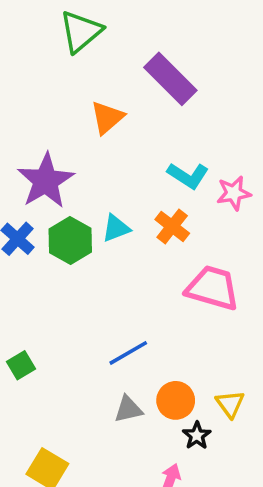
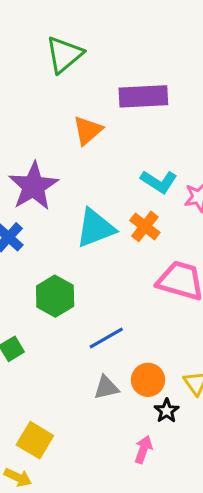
purple rectangle: (170, 79) -> (143, 96), turned -48
cyan triangle: (116, 228) -> (95, 228), size x1.6
green hexagon: (70, 241) -> (55, 296), moved

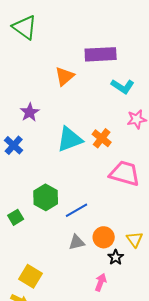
green triangle: (64, 55) -> (25, 27), moved, turned -44
cyan L-shape: (159, 182) -> (123, 86), moved
purple star: (33, 186) -> (30, 112), size x0.6
green hexagon: (55, 296) -> (46, 197), moved

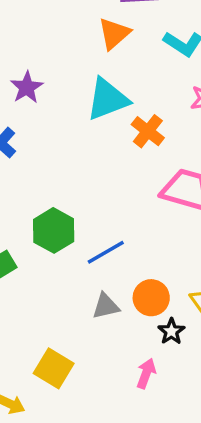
orange triangle: (65, 76) -> (114, 34), moved
cyan triangle: (70, 139) -> (107, 99), moved
yellow square: (31, 276) -> (54, 368), moved

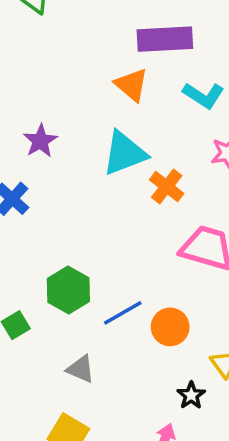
orange triangle: (114, 34) -> (132, 85), turned -39
orange circle: (151, 298) -> (170, 327), moved
gray triangle: (106, 306) -> (81, 369), moved, turned 36

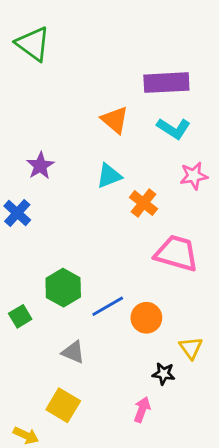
purple rectangle: (165, 39) -> (166, 83), moved
cyan triangle: (125, 153) -> (109, 176), size x0.7
black star: (191, 395) -> (164, 374), turned -30

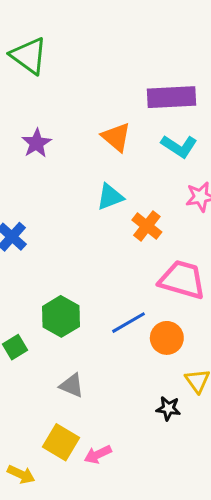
purple star: (40, 166) -> (36, 143), moved
blue line: (108, 306) -> (128, 323), moved
orange circle: (146, 318) -> (167, 338), moved
pink arrow: (142, 410) -> (98, 454), moved, turned -135

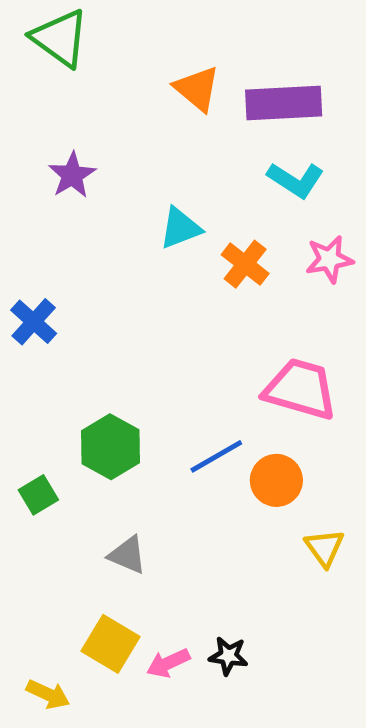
orange triangle: (116, 137) -> (197, 89), moved
cyan triangle: (110, 197) -> (180, 228), moved
orange cross: (147, 226) -> (245, 264), moved
black star: (168, 408) -> (228, 656), moved

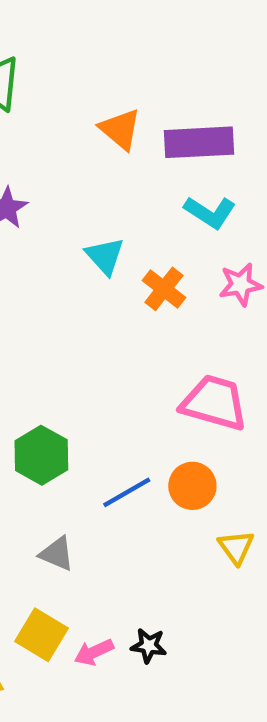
cyan triangle: (180, 228) -> (105, 256), turned -51
blue line: (216, 456) -> (127, 492), moved

